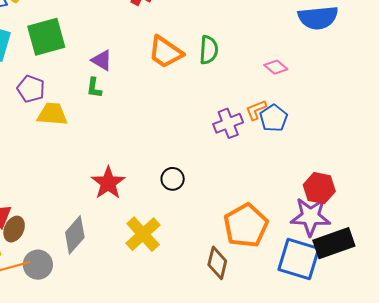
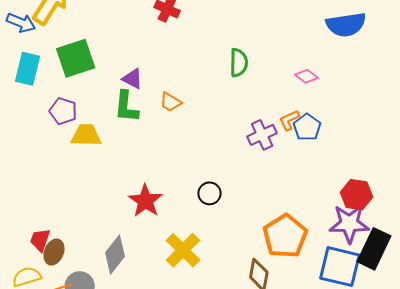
orange trapezoid: (165, 52) -> (170, 102), moved, size x0.6
green L-shape: (94, 88) -> (126, 107), size x1.6
black rectangle: (334, 243) -> (374, 249), turned -42

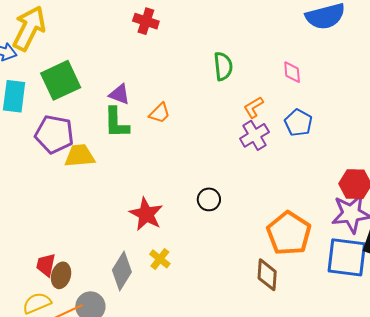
pink diamond: (307, 76) -> (292, 72), turned 55
orange trapezoid: (170, 102) -> (160, 113), turned -70
purple pentagon: (63, 111) -> (54, 134), size x1.4
orange L-shape: (289, 120) -> (254, 107), moved
yellow cross: (183, 250) -> (160, 259), moved, size x0.6

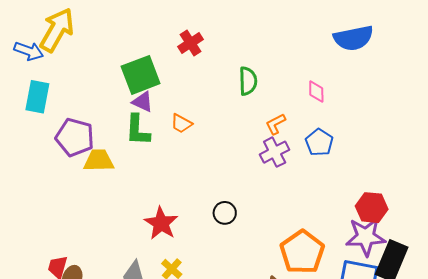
red cross: (146, 21) -> (190, 43), moved, turned 35
green square: (61, 80) -> (141, 75), moved
orange trapezoid: (160, 113) -> (181, 123), turned 70

